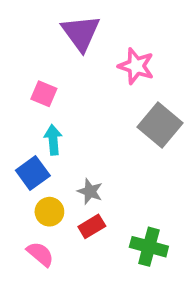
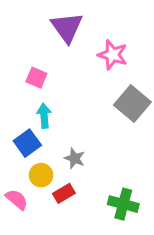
red rectangle: (92, 226) -> (64, 193), moved
pink semicircle: (40, 254) -> (17, 199), moved

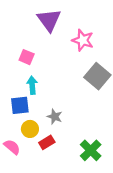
blue square: (27, 143) -> (20, 105), turned 30
green cross: (123, 204) -> (91, 150), turned 30

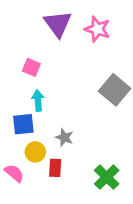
pink star: (83, 40) -> (97, 29), moved
red rectangle: (47, 142) -> (55, 168), turned -56

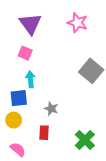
purple triangle: (58, 24) -> (30, 24), moved
yellow circle: (35, 152) -> (14, 120), moved
pink semicircle: (14, 173) -> (18, 149), moved

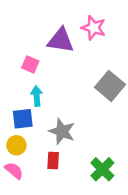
purple triangle: (30, 24) -> (61, 40), moved, turned -45
gray star: (51, 109) -> (62, 131), size x1.5
pink semicircle: (18, 149) -> (14, 171), moved

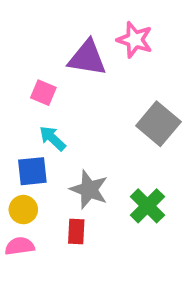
cyan arrow: (37, 96) -> (53, 138), turned -42
green cross: (102, 169) -> (147, 206), moved
pink semicircle: (14, 171) -> (20, 246), turned -48

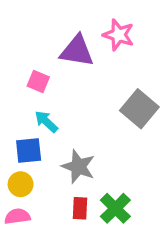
green cross: (147, 206) -> (115, 208), moved
red rectangle: (76, 231) -> (80, 208), moved

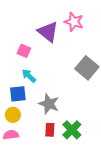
purple triangle: (77, 51) -> (48, 32), turned 30

